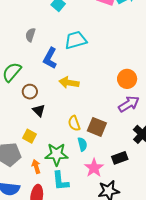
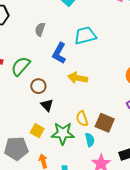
green star: (57, 154) -> (63, 133), moved

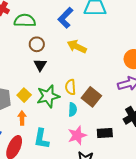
green semicircle: (21, 66) -> (25, 21), turned 35
yellow square: (37, 131) -> (24, 95), moved
green star: (63, 133) -> (48, 96), turned -30

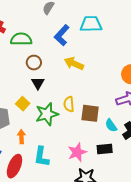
yellow square: (24, 95) -> (23, 104), moved
brown square: (91, 97) -> (90, 113), turned -30
cyan semicircle: (73, 110) -> (111, 125), moved, turned 144

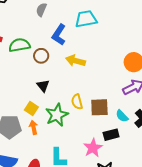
brown circle: (34, 63) -> (41, 56), moved
orange arrow: (21, 137) -> (34, 127), moved
black rectangle: (105, 149) -> (111, 135), moved

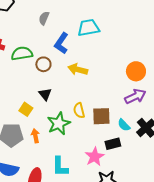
yellow square: (31, 108) -> (26, 109), moved

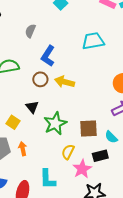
cyan trapezoid: (89, 28) -> (93, 41), moved
brown circle: (43, 64) -> (40, 79), moved
yellow semicircle: (79, 110) -> (68, 152), moved, turned 42
green star: (59, 124) -> (55, 124), moved

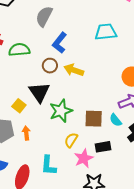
gray semicircle: (30, 31) -> (44, 16), size x1.5
black triangle: (32, 107) -> (39, 92), size x1.6
cyan semicircle: (111, 137) -> (116, 120), moved

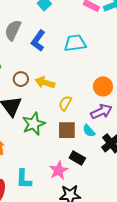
blue L-shape: (59, 43) -> (38, 41), moved
yellow semicircle: (71, 140) -> (65, 103), moved
black rectangle: (103, 147) -> (77, 158), turned 42

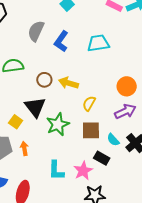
cyan semicircle: (89, 131) -> (113, 140), moved
cyan L-shape: (24, 179) -> (56, 170), moved

